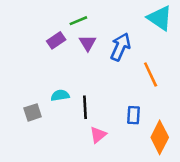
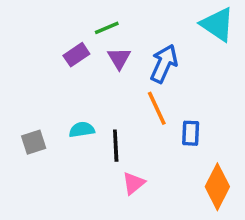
orange line: (151, 74) -> (157, 108), moved
gray square: (33, 112) -> (34, 142), moved
blue rectangle: (133, 115) -> (191, 133), moved

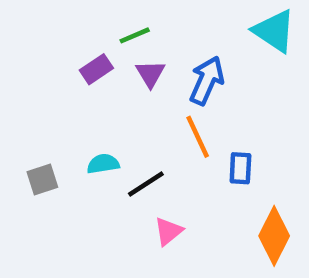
black line: (116, 146) -> (146, 184), turned 60

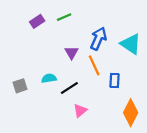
cyan triangle: (274, 31) -> (131, 44), moved
purple rectangle: (96, 69) -> (37, 21), moved
purple triangle: (150, 74) -> (72, 53), moved

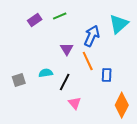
cyan triangle: (131, 44) -> (119, 24), moved, turned 45
black line: (69, 88) -> (65, 82), turned -30
pink triangle: (80, 111) -> (75, 103), turned -32

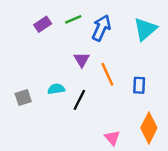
blue arrow: (92, 36) -> (101, 28), moved
blue rectangle: (107, 75) -> (139, 85), moved
pink triangle: (75, 103) -> (112, 138), moved

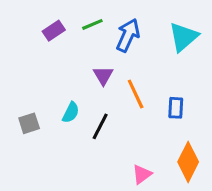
cyan semicircle: (56, 89) -> (71, 112), turned 126
pink triangle: (112, 138) -> (142, 174), turned 35

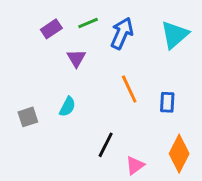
purple triangle: (103, 75) -> (76, 58), moved
black line: (100, 126) -> (106, 145), moved

